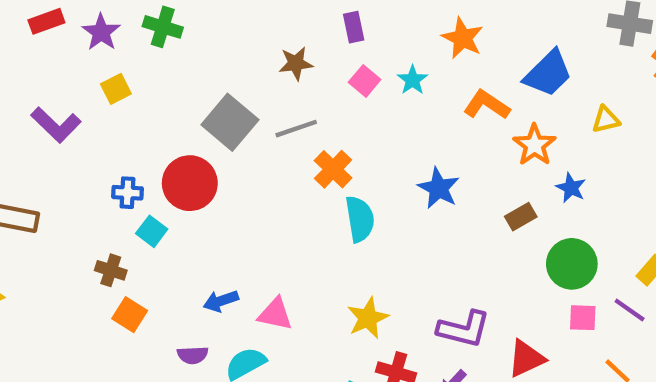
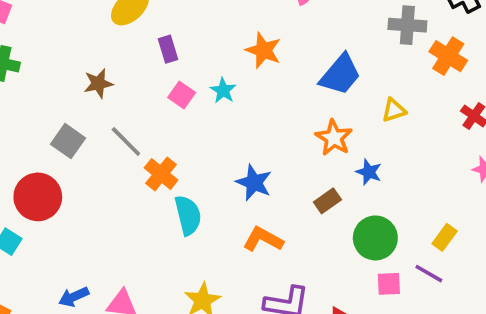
brown star: (296, 63) -> (98, 83), moved
orange L-shape: (487, 105) -> (263, 239), moved
gray square: (230, 122) -> (68, 141), size x0.7
gray line: (296, 129) -> (126, 142), turned 69

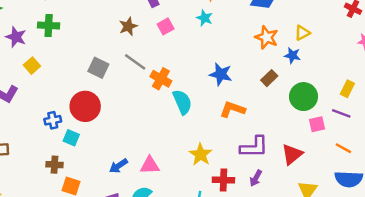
brown star: (98, 83) -> (128, 26), moved
cyan star: (223, 90) -> (205, 18), moved
pink square: (182, 95) -> (166, 26), turned 35
yellow triangle: (394, 110) -> (302, 33), moved

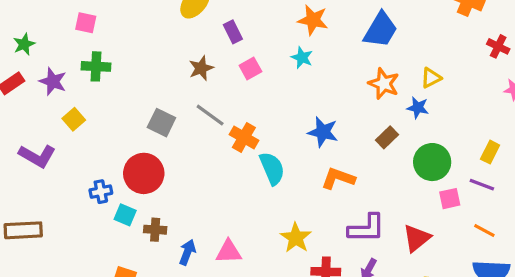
brown cross: (55, 165) -> (155, 230), moved
blue arrow: (118, 166) -> (187, 252), turned 144

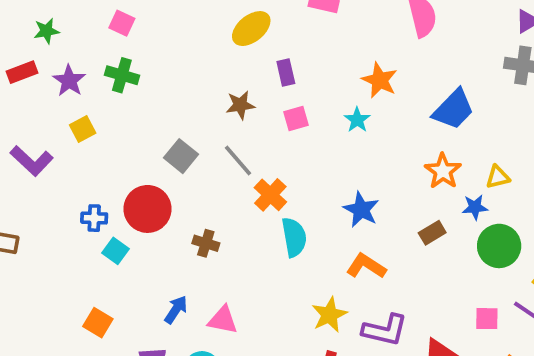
blue star: (418, 108) -> (475, 207), turned -30
green circle: (432, 162) -> (499, 246), moved
brown cross: (155, 230) -> (206, 243), moved
yellow star: (296, 238) -> (329, 315), moved

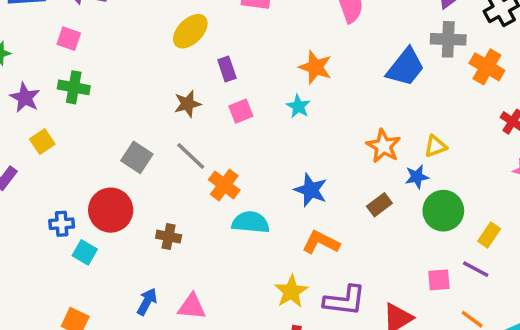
blue trapezoid: (453, 109) -> (406, 67), moved
cyan semicircle: (294, 237) -> (251, 222), turned -69

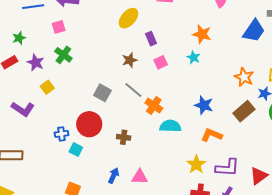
pink square: (69, 39) -> (59, 27), turned -32
green cross: (74, 87) -> (63, 55), turned 30
brown rectangle: (379, 205) -> (244, 111), size x1.5

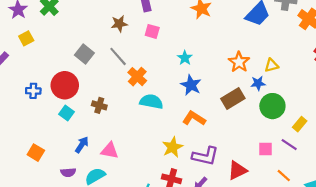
cyan star: (194, 57) -> (185, 58), moved
pink square: (161, 62) -> (152, 31), turned 32
cyan square: (76, 150) -> (66, 113), moved

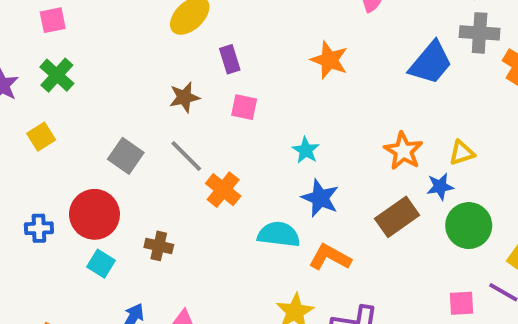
yellow square: (26, 38) -> (41, 137), moved
cyan semicircle: (151, 102) -> (279, 234), moved

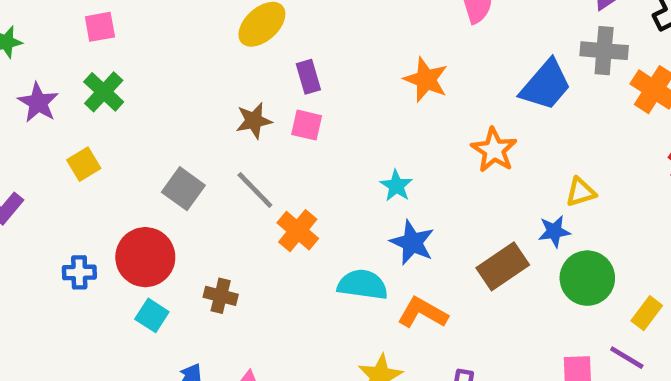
pink square: (244, 107) -> (307, 125), moved
orange star: (403, 151) -> (494, 150), moved

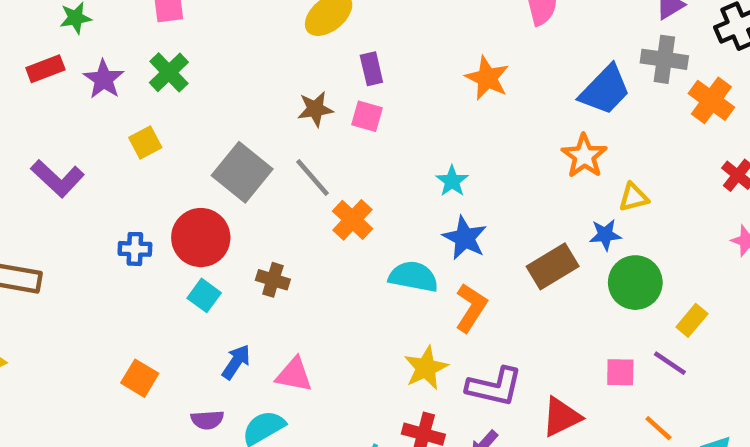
orange star: (494, 150) -> (584, 156), moved
gray square: (183, 189) -> (242, 172), size x1.4
orange L-shape: (423, 313) -> (471, 308), turned 90

